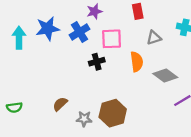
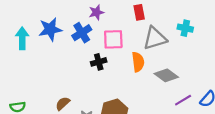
gray triangle: (154, 38) -> (155, 38), size x1.6

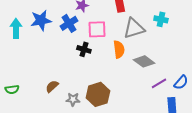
black cross: (99, 62) -> (84, 49), turned 32

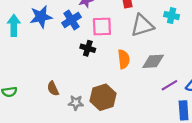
orange semicircle: (119, 49) -> (124, 59), moved
gray diamond: (144, 61) -> (153, 61), turned -40
brown semicircle: (52, 86) -> (53, 89), turned -72

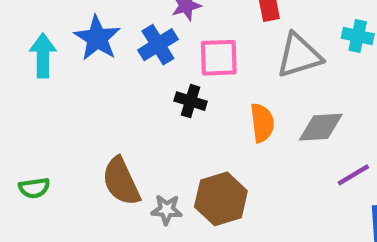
blue star: (41, 17) -> (97, 38), turned -30
brown semicircle: (53, 89) -> (121, 181), size x1.6

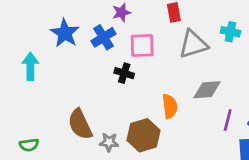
cyan arrow: (43, 56) -> (30, 66), moved
orange semicircle: (262, 123) -> (170, 106), moved
purple line: (353, 175) -> (228, 120), turned -45
green semicircle: (34, 188) -> (29, 145), moved

